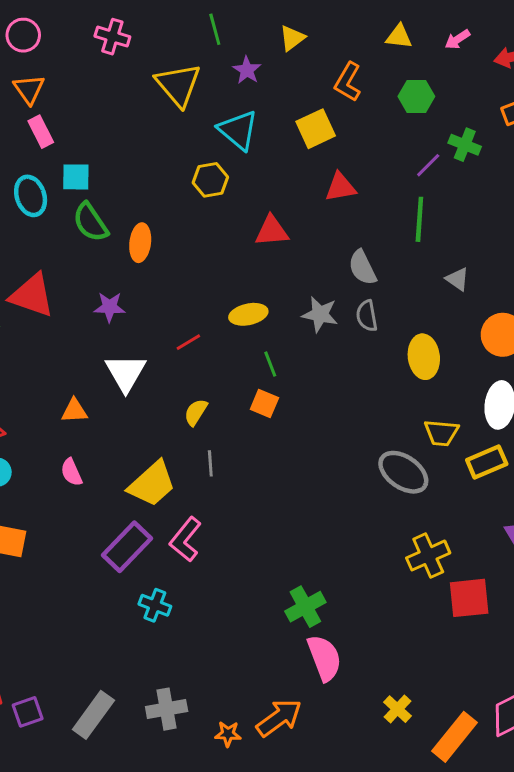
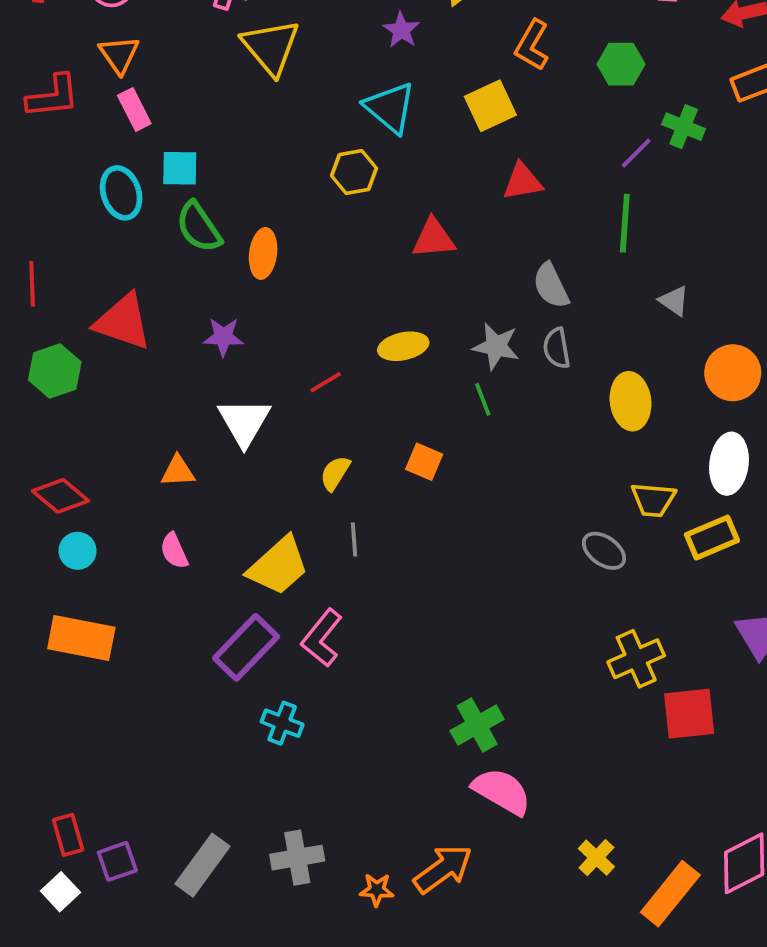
yellow triangle: (178, 85) -> (271, 47), moved
green line: (270, 364) -> (483, 399), moved
gray ellipse: (403, 472) -> (604, 551), size x0.7
pink semicircle: (324, 658) -> (502, 791), turned -39

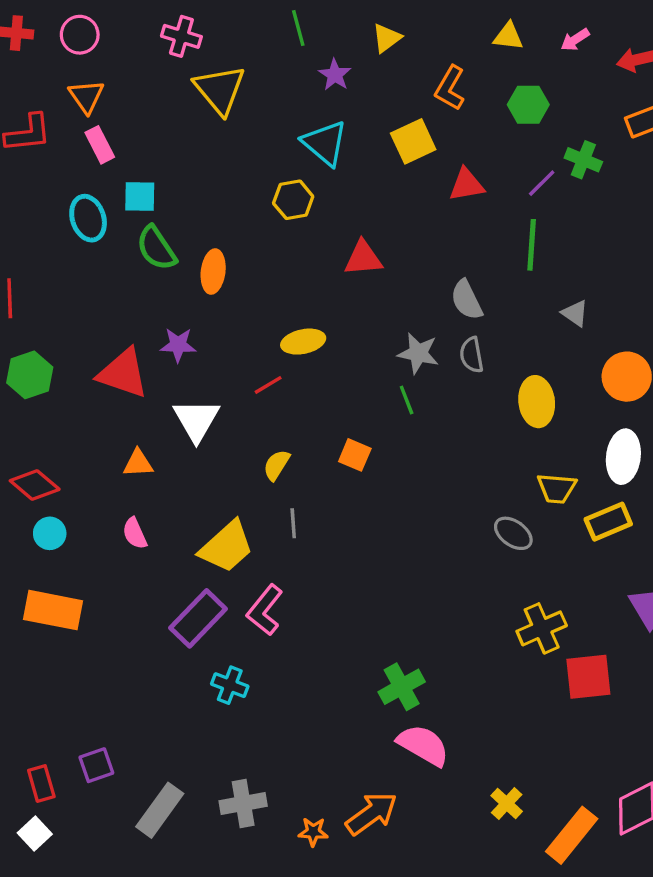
red triangle: (523, 182) -> (467, 185), moved
red triangle: (123, 322) -> (123, 373), moved
yellow ellipse: (403, 346) -> (303, 342), moved
purple square: (117, 861) -> (96, 765), moved

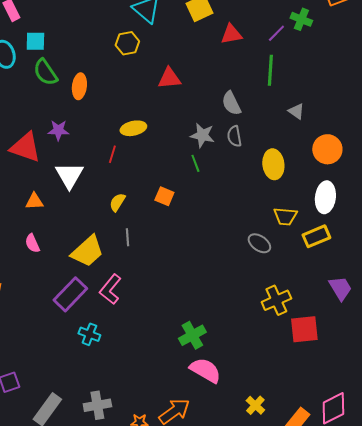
red line: (268, 385) -> (112, 154), turned -42

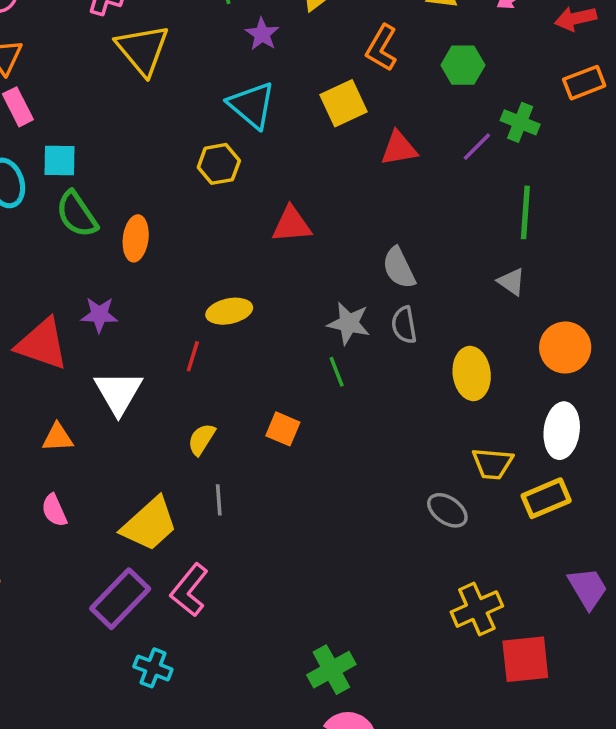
green line: (270, 70) -> (525, 212), moved

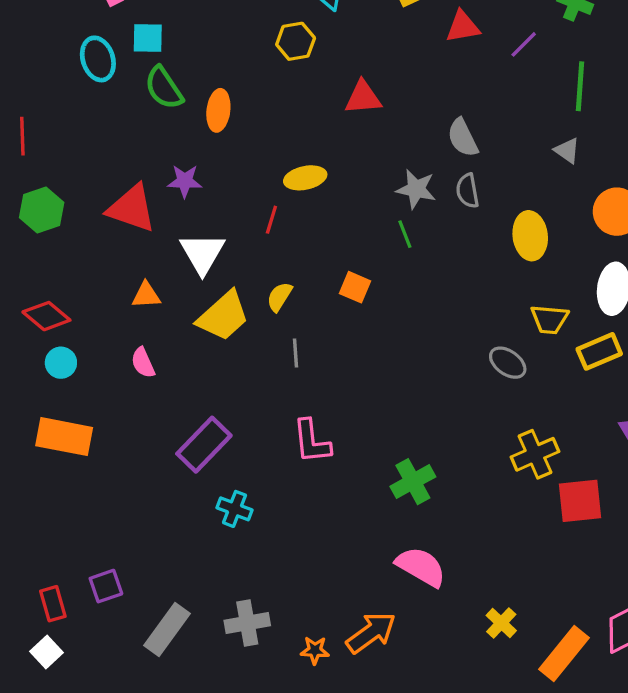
purple line: (477, 147) -> (524, 44), moved
yellow trapezoid: (150, 524) -> (223, 316), moved
pink L-shape: (189, 590) -> (312, 441), moved, turned -45
green cross: (331, 670) -> (413, 482), moved

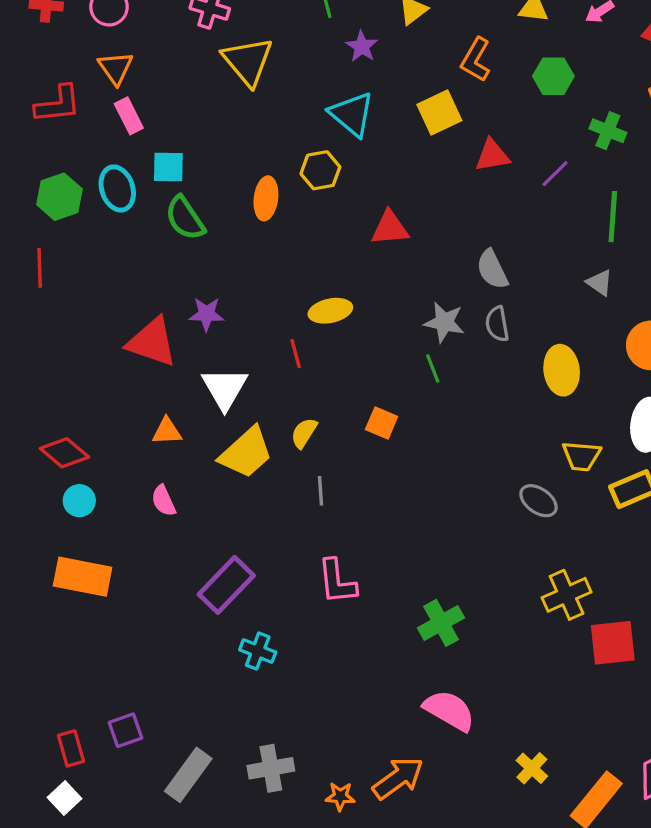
orange ellipse: (218, 110) -> (266, 198), moved
green hexagon: (42, 210) -> (59, 197), moved
red line: (271, 220) -> (296, 354), turned -32

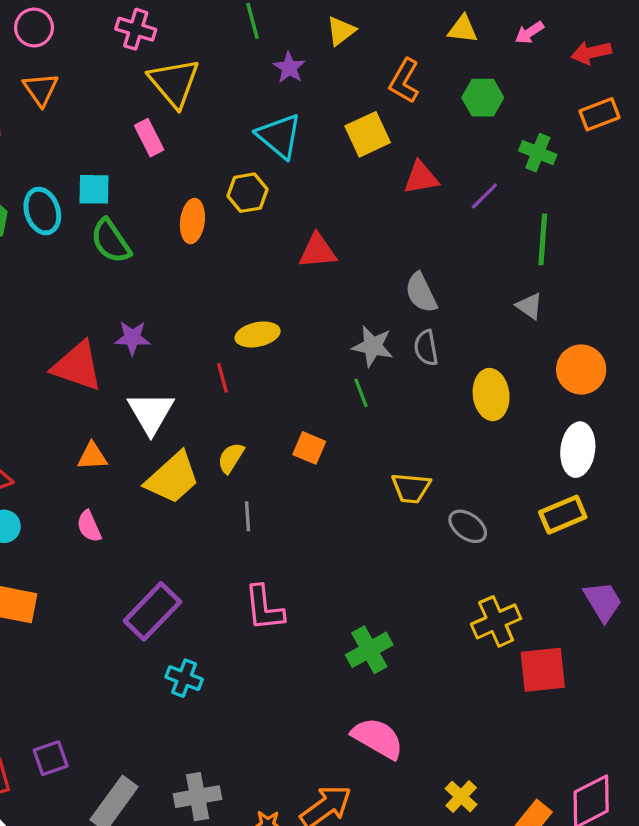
pink rectangle: (129, 116) -> (149, 138), moved
yellow trapezoid: (581, 456) -> (411, 488), moved

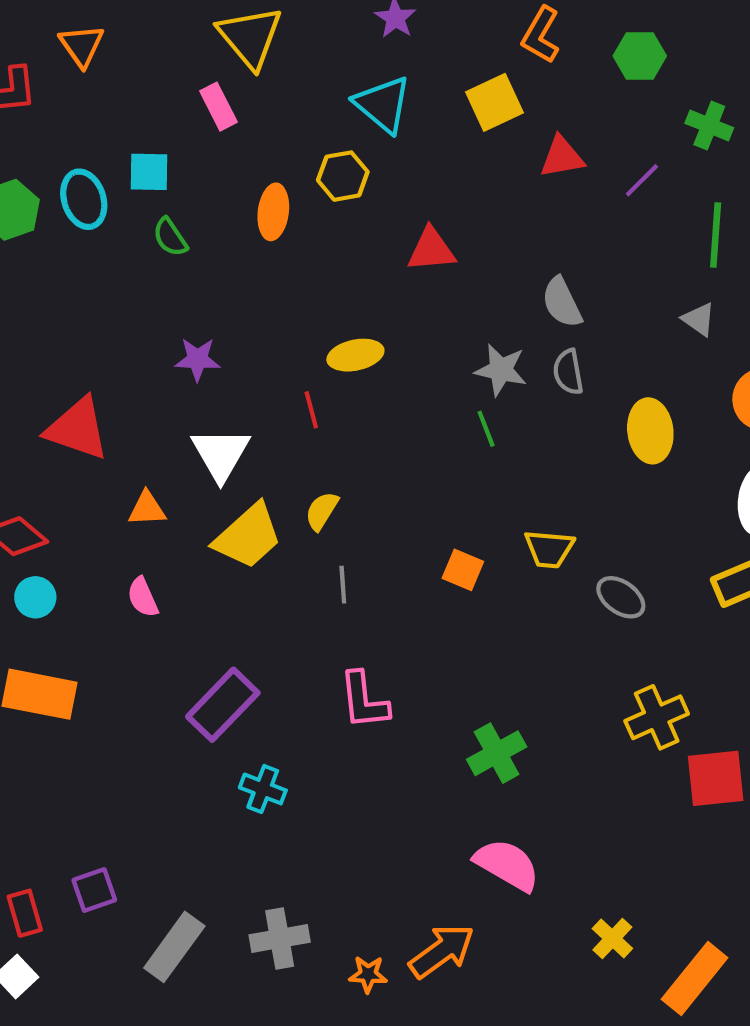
green semicircle: (111, 241) -> (170, 237), size x0.7
red triangle: (77, 366) -> (77, 429), moved
orange square: (309, 448) -> (463, 570), moved

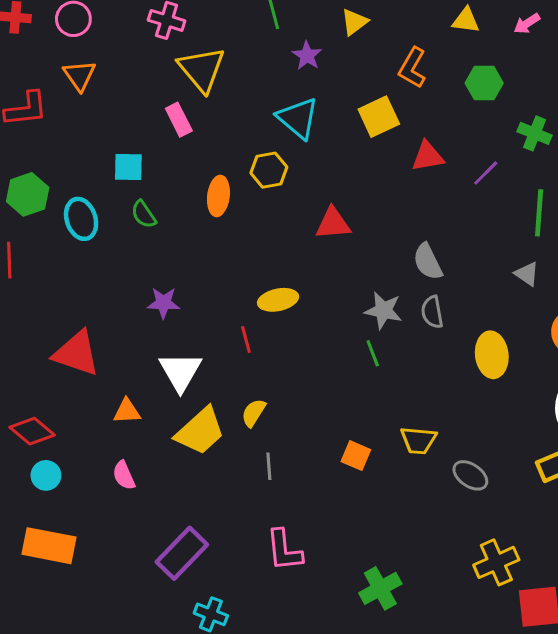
cyan ellipse: (84, 199) -> (81, 219), moved

